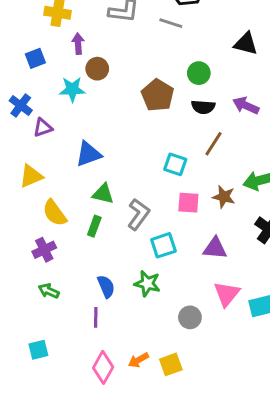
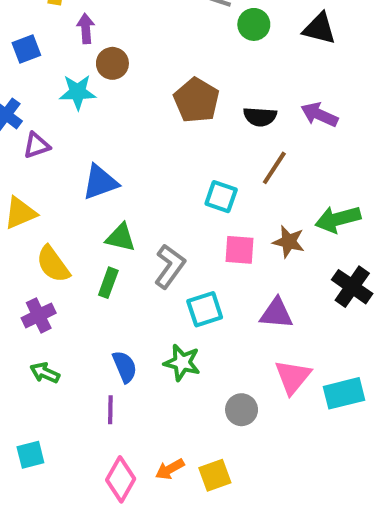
green circle: (199, 73) -> (254, 24), moved

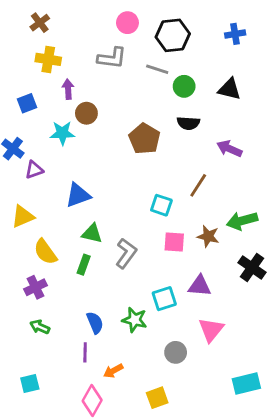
black semicircle: (260, 117) -> (188, 123), moved
cyan square: (205, 309) -> (164, 299), moved
cyan rectangle: (344, 393) -> (246, 384), moved
orange arrow: (170, 469) -> (113, 371), moved

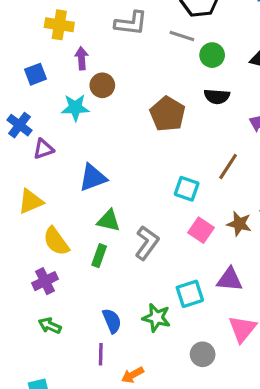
pink square: (174, 242) -> (201, 230), turned 30

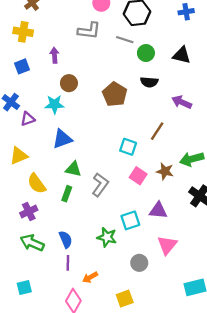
yellow cross: (59, 25) -> (23, 32), moved
brown circle: (102, 85) -> (69, 83), moved
cyan star: (75, 108) -> (54, 104), moved
blue semicircle: (112, 321) -> (66, 239), moved
green arrow: (50, 326) -> (32, 243), size x1.5

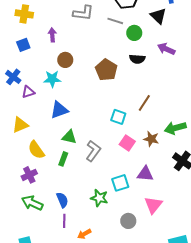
black triangle: (182, 55) -> (158, 16), moved, turned 30
purple arrow: (182, 102) -> (166, 49), moved

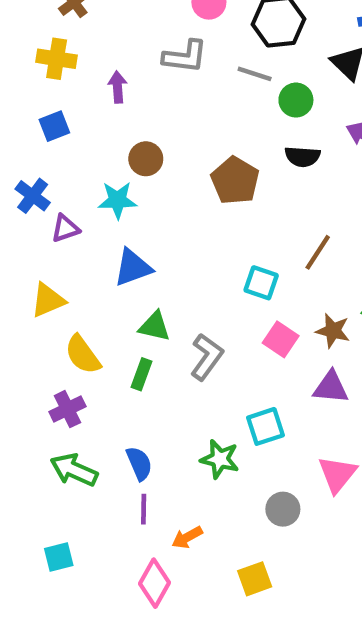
purple arrow: (52, 35) -> (118, 87), moved
purple triangle: (145, 174) -> (331, 387), moved

